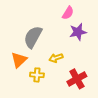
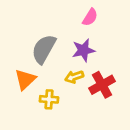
purple star: (78, 32) -> (83, 50), moved
red cross: (77, 79) -> (102, 85), moved

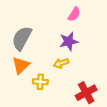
gray semicircle: (44, 49) -> (22, 38), moved
red cross: (102, 85) -> (86, 93), moved

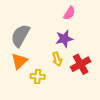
yellow arrow: (61, 63) -> (57, 59), turned -88
red cross: (86, 93) -> (81, 64), moved

